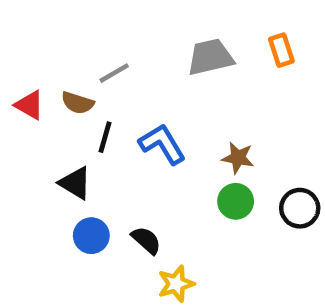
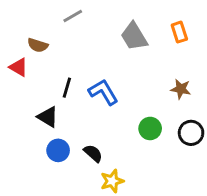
gray trapezoid: (210, 57) -> (134, 36), turned -108
gray line: (114, 73) -> (73, 16), moved
brown semicircle: (78, 103) -> (38, 45), moved
brown star: (238, 158) -> (181, 89), moved

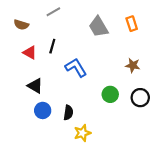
brown semicircle: (38, 45) -> (21, 25), moved
red triangle: (19, 67) -> (30, 53), moved
black line: (67, 88) -> (52, 46), moved
black semicircle: (93, 153) -> (68, 113), turned 56

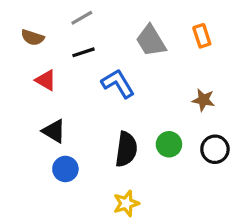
black line: (52, 46) -> (83, 52), moved, turned 56
blue L-shape: (76, 68) -> (118, 83), moved
black semicircle: (68, 113) -> (126, 149), moved, size x1.5

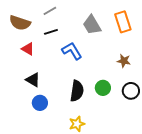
orange rectangle: (202, 36) -> (123, 22), size x1.5
brown semicircle: (33, 37) -> (20, 23), size x1.5

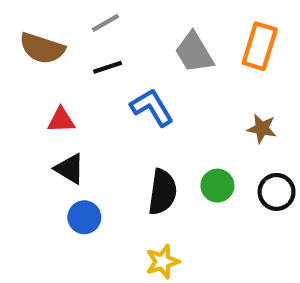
orange rectangle: (123, 22) -> (260, 46), turned 35
red triangle: (28, 49) -> (61, 120), moved, turned -32

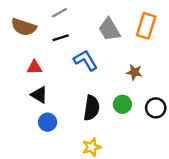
brown star: (262, 129) -> (134, 72), moved

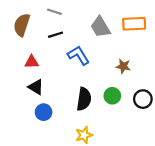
gray line: (59, 13) -> (54, 12), turned 48
orange rectangle: (146, 26) -> (134, 24), turned 70
brown semicircle: (24, 27) -> (22, 25), turned 90

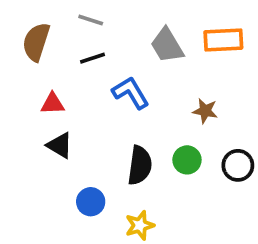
blue circle: (44, 112) -> (91, 202), moved

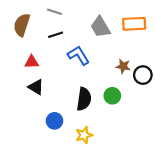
black circle: (238, 165) -> (143, 75), moved

